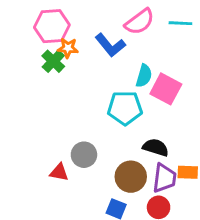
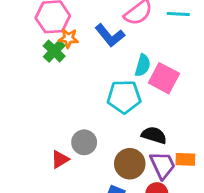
red triangle: (59, 172) -> (60, 159), turned -42
purple trapezoid: (164, 178) -> (163, 165), turned -32

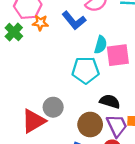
green cross: (54, 51) -> (14, 32), moved
pink square: (164, 78) -> (118, 55), turned -35
red triangle: (60, 159) -> (33, 121), size x1.6

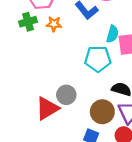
orange star: (40, 23) -> (54, 24), moved
green cross: (14, 32) -> (28, 22), turned 30

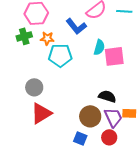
cyan pentagon: (98, 59) -> (60, 55), moved
gray circle: (66, 95) -> (34, 87), moved

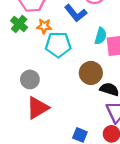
green cross: (24, 36) -> (19, 24), turned -35
brown circle: (90, 116) -> (91, 73), moved

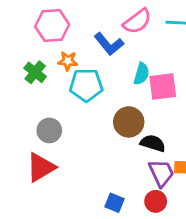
green cross: (19, 24) -> (35, 72), moved
red triangle: (38, 108) -> (41, 167), moved

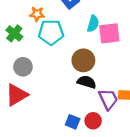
green cross: (35, 72) -> (14, 33), moved
black semicircle: (153, 143) -> (87, 82), moved
red circle: (156, 201) -> (93, 121), moved

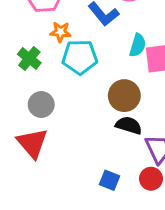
red triangle: (16, 95) -> (32, 143), turned -40
red circle: (93, 121) -> (151, 179), moved

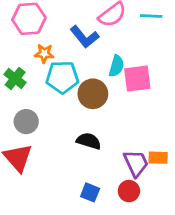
brown circle: (124, 96) -> (93, 94), moved
black semicircle: (129, 125) -> (89, 141), moved

